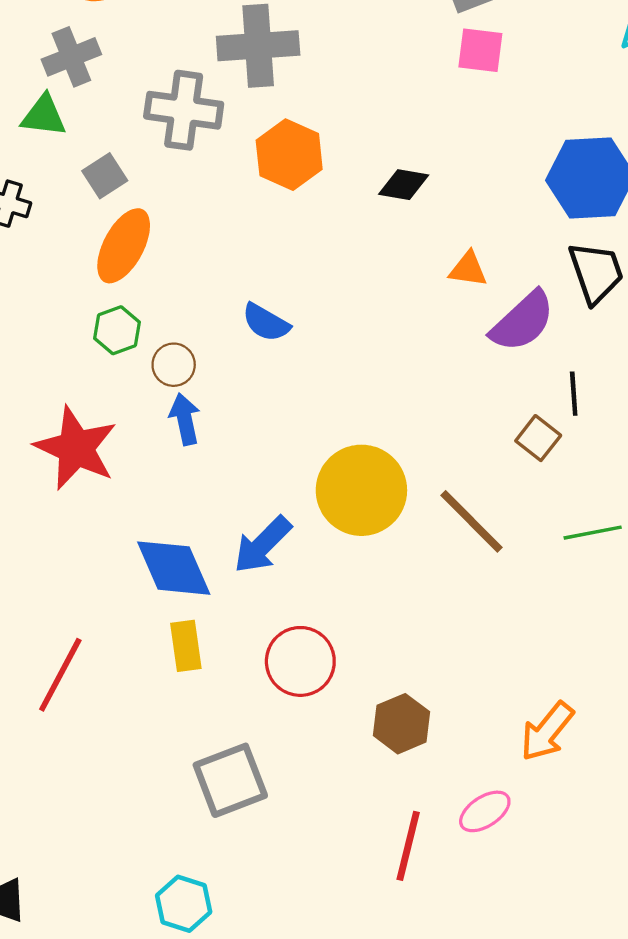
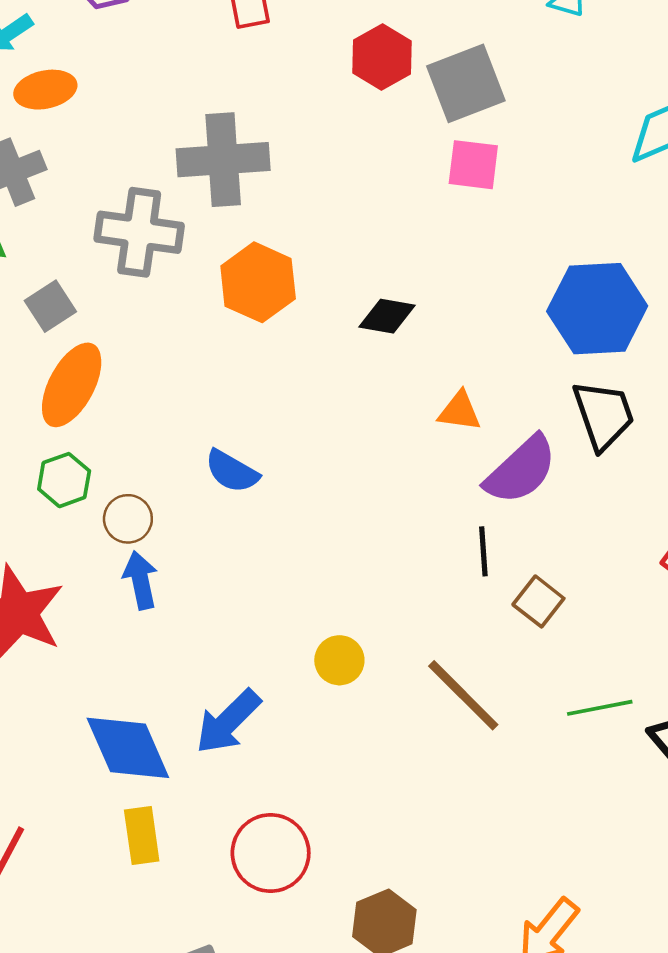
black line: (574, 394) -> (483, 551), moved
yellow circle: (361, 490) -> (339, 660), size x0.5

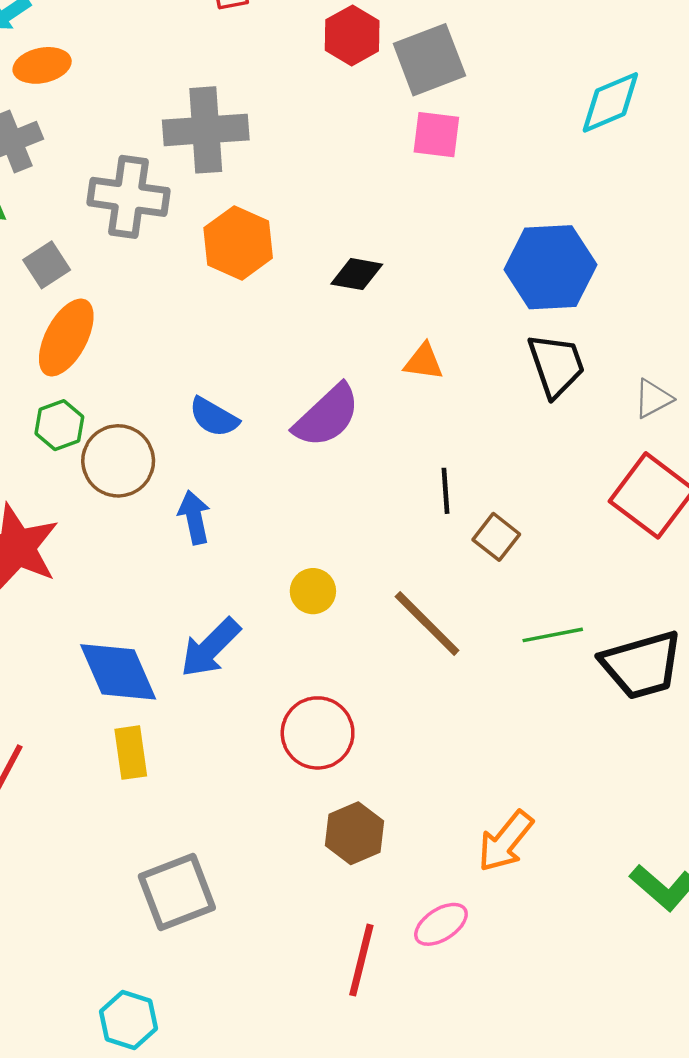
purple semicircle: (521, 470) -> (327, 416), moved
brown circle: (128, 519) -> (118, 461), size x1.6
blue arrow: (140, 580) -> (194, 517), moved
red circle: (271, 853) -> (318, 733), moved

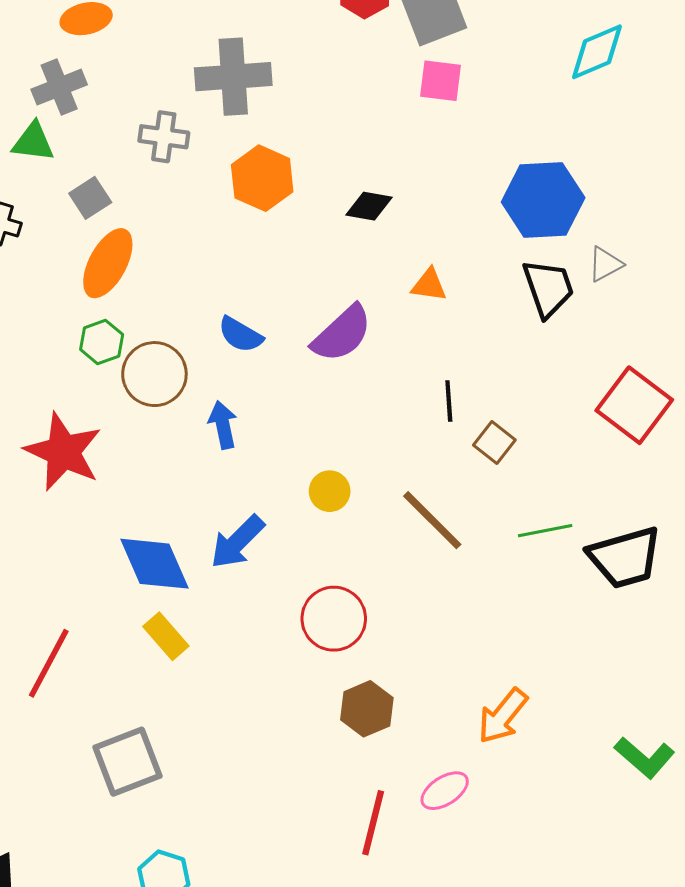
gray cross: (129, 197) -> (164, 137), size x0.7
gray triangle: (653, 399) -> (605, 264), moved
yellow rectangle: (131, 753) -> (166, 636), turned -33
gray square: (177, 892) -> (128, 762), moved

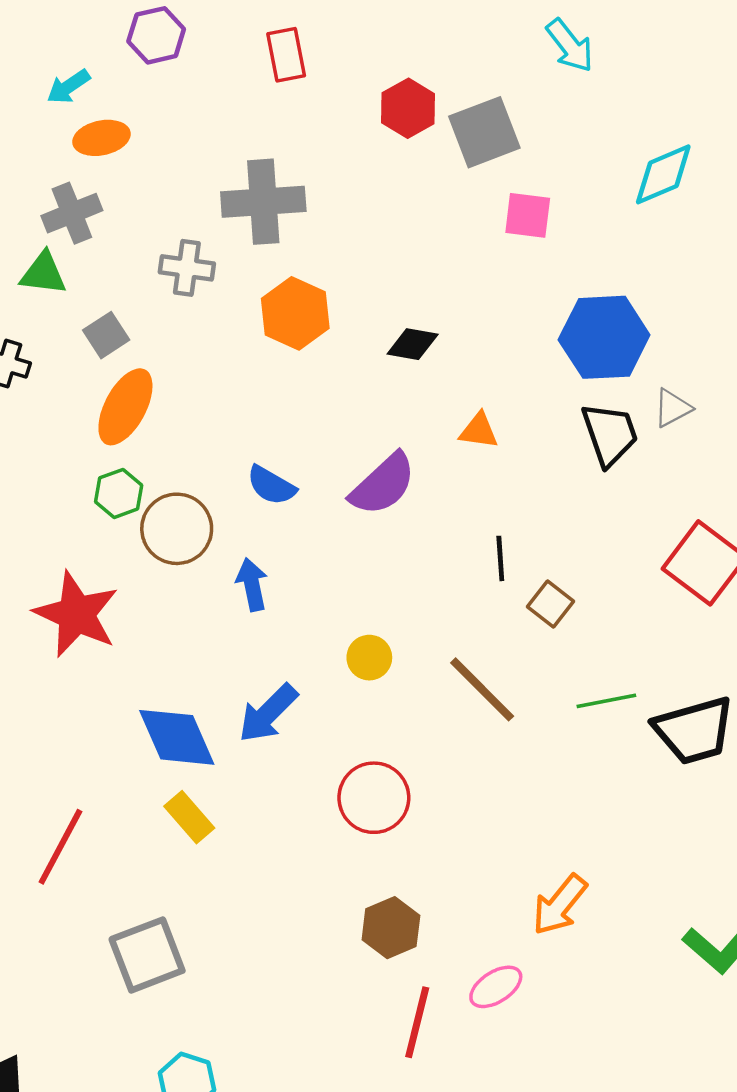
pink square: (440, 81) -> (528, 215), moved
brown hexagon: (367, 709) -> (391, 928), moved

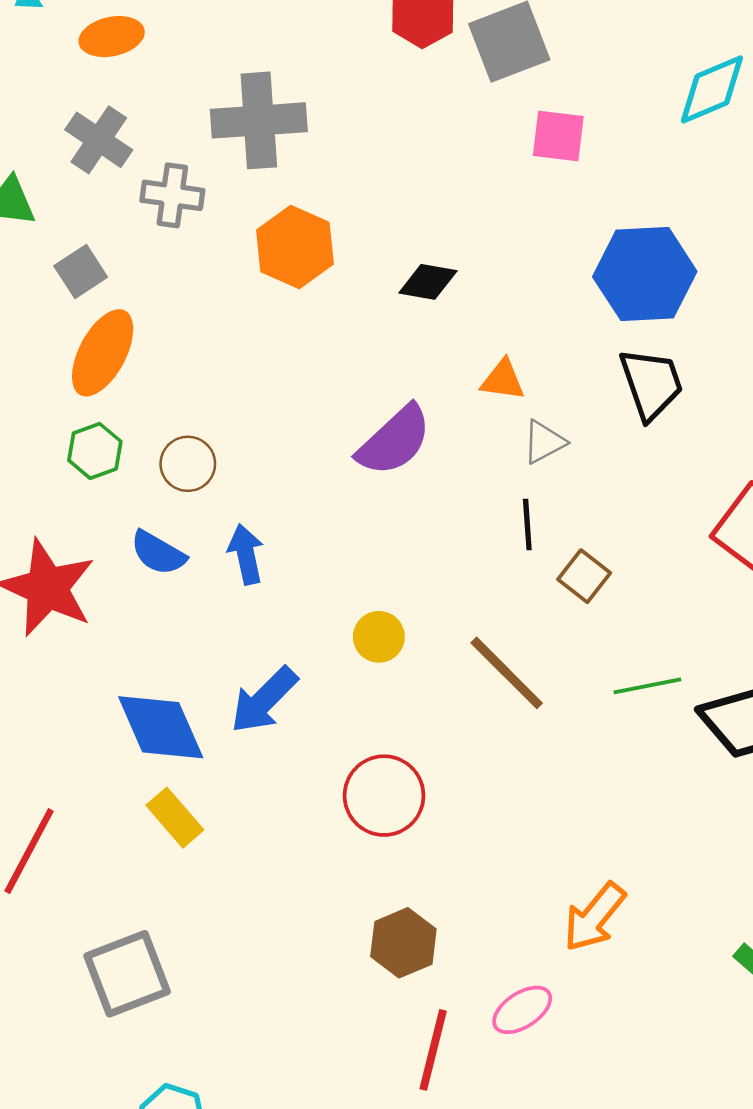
orange ellipse: (101, 138) -> (112, 37), moved
gray cross: (72, 213) -> (99, 140), moved, turned -34
gray triangle: (672, 408) -> (544, 442), moved
blue semicircle: (271, 485) -> (158, 553), moved
brown circle: (177, 529) -> (188, 464), moved, size x0.7

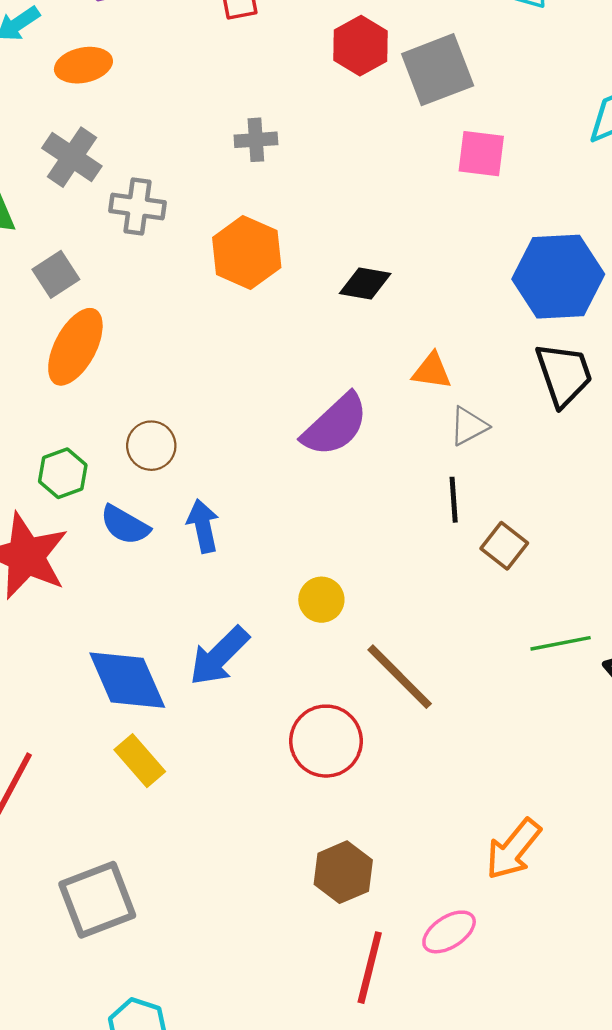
gray cross: (259, 120) -> (256, 140), moved, size x0.5
green hexagon: (95, 451) -> (63, 473), moved
brown line: (507, 673) -> (400, 677), moved

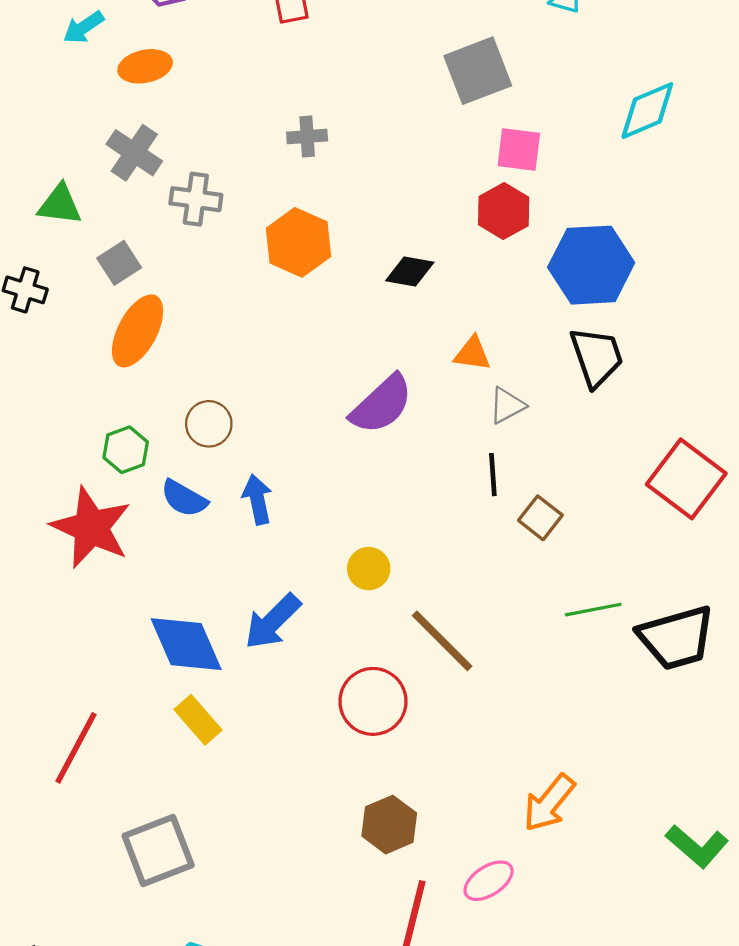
red hexagon: (361, 46) -> (504, 211), moved

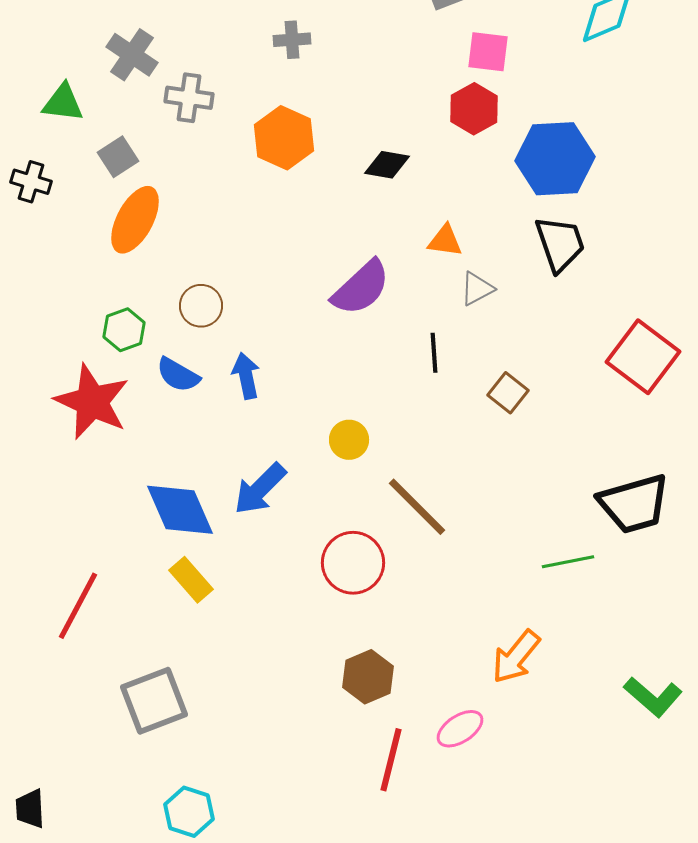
black line: (493, 475) -> (434, 353), moved
green line: (593, 610) -> (568, 562), moved

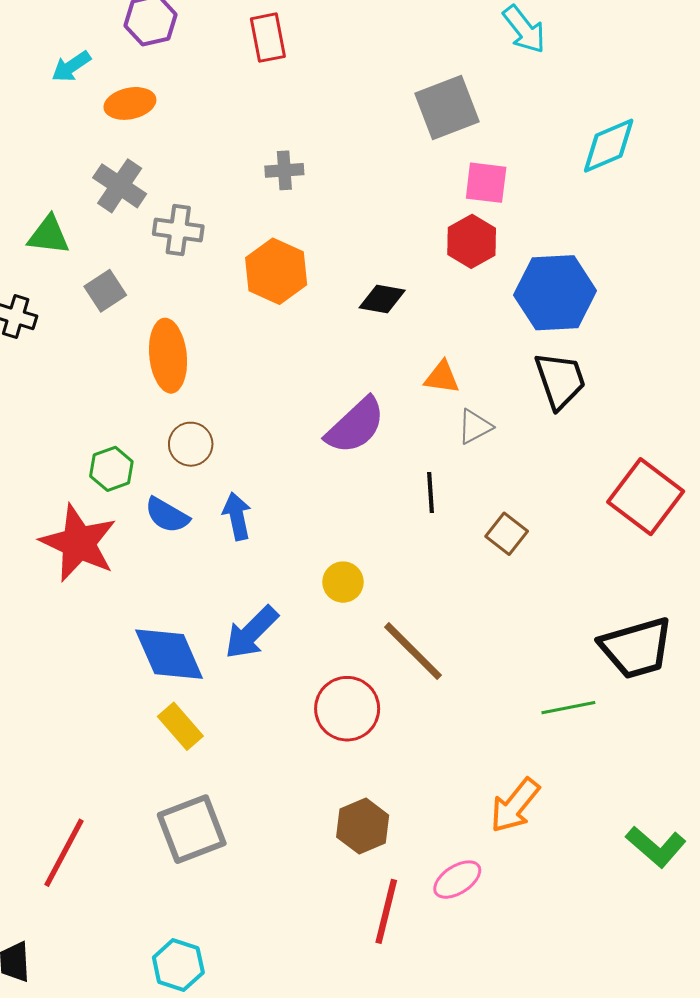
orange ellipse: (135, 220) -> (168, 356), moved, turned -34
red line: (78, 606) -> (64, 853), moved
gray square: (154, 701) -> (192, 829), moved

